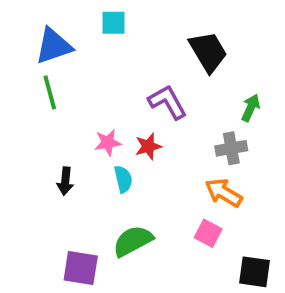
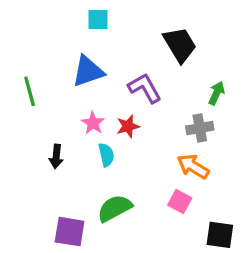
blue triangle: (54, 46) -> (88, 71), moved
green line: (50, 92) -> (30, 91), moved
pink star: (108, 143) -> (93, 123), turned -30

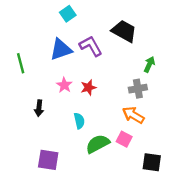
cyan square: (98, 20) -> (68, 14), turned -35
black trapezoid: (180, 45) -> (124, 31), turned -30
purple L-shape: (145, 88) -> (91, 46), moved
cyan semicircle: (106, 155) -> (79, 121), moved
green semicircle: (115, 208) -> (98, 144), moved

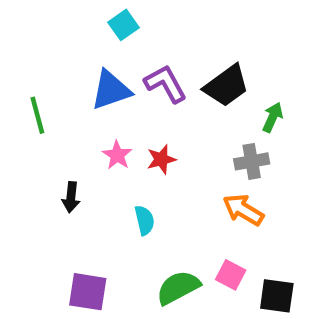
black trapezoid: (124, 31) -> (226, 86), moved, turned 115
pink square: (124, 139) -> (231, 275), moved
green semicircle: (98, 144) -> (178, 287), moved

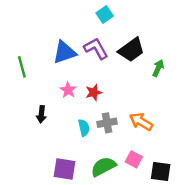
cyan square: (123, 25) -> (105, 15), moved
gray cross: (252, 161) -> (107, 123), moved
purple square: (88, 292) -> (64, 169), moved

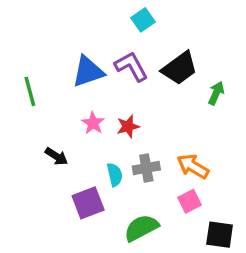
black arrow: (41, 114) -> (56, 156), turned -63
pink square: (134, 159) -> (190, 201), moved, turned 35
purple square: (64, 169) -> (88, 203), moved, turned -30

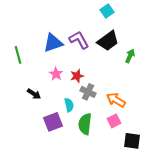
cyan square: (143, 20) -> (107, 11), moved
gray cross: (146, 168) -> (88, 92), moved, turned 35
green semicircle: (141, 228) -> (85, 124), moved, turned -55

